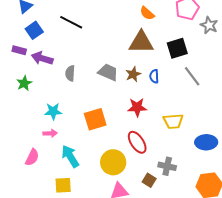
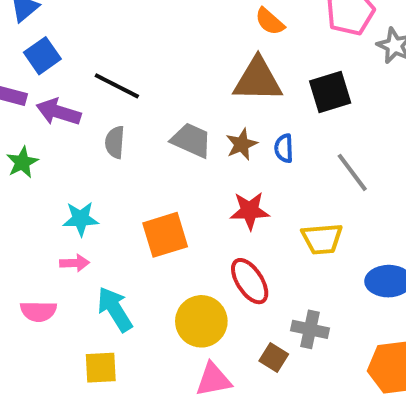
black line: (71, 22) -> (117, 86), moved
gray line: (192, 76) -> (352, 172), moved
pink semicircle: (32, 157) -> (38, 311), turned 66

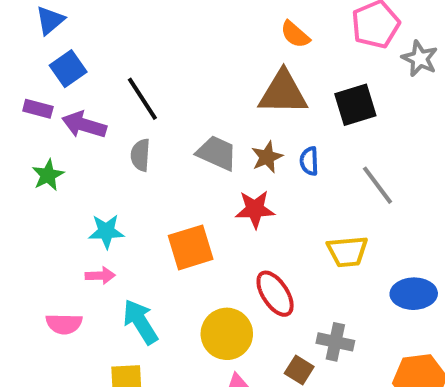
black line: (117, 86) -> (142, 99), turned 30
red star: (250, 211) -> (255, 209), moved

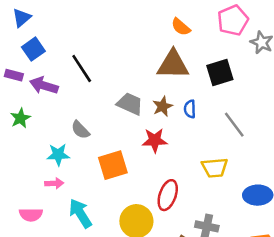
gray semicircle: (140, 155) -> (80, 130), moved, turned -48
red ellipse: (275, 294) -> (168, 195), turned 52

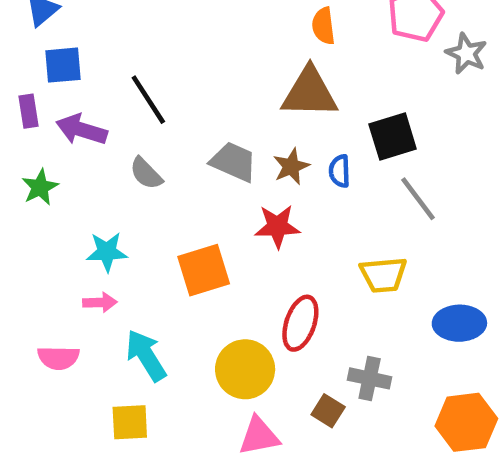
orange semicircle: (181, 27) -> (323, 26), turned 42
blue square: (33, 49) -> (63, 65), turned 30
black square: (220, 72) -> (393, 137), moved
purple rectangle: (14, 75) -> (28, 111), turned 66
gray semicircle: (80, 130) -> (146, 173), moved

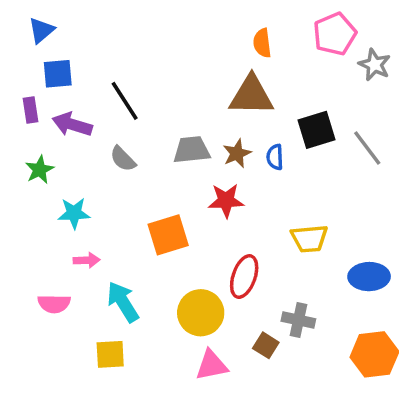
gray trapezoid: (234, 162) -> (192, 150), turned -30
gray line: (418, 199) -> (367, 148), moved
cyan star: (107, 252) -> (74, 213), moved

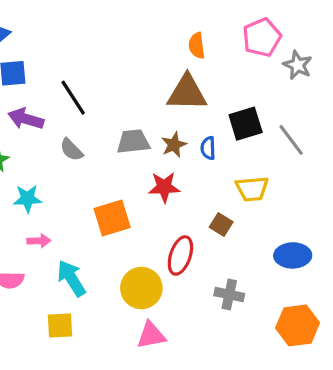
yellow trapezoid: (309, 239) -> (252, 189), moved
brown square: (266, 345) -> (221, 225), moved

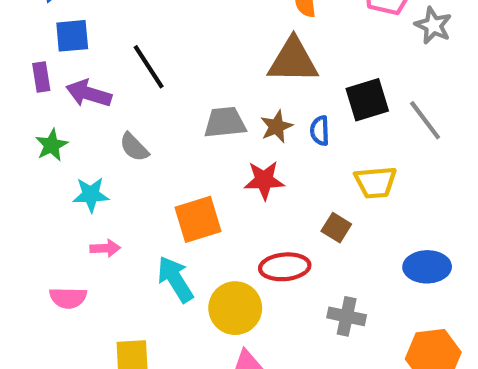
gray semicircle: (71, 150) -> (134, 147), moved
red ellipse: (180, 255) -> (285, 267), turned 66
cyan arrow: (71, 278) -> (175, 279), moved

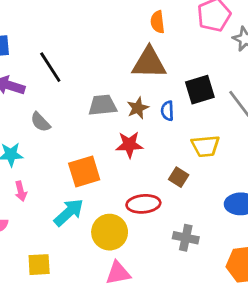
pink arrow: (105, 248) -> (21, 191), turned 78
cyan arrow: (175, 279) -> (69, 212), turned 80

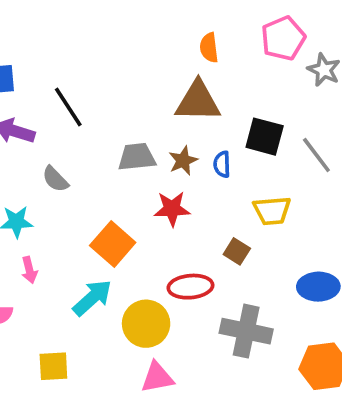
black square: (200, 90) -> (265, 137), turned 32
orange square: (84, 171) -> (113, 244), turned -32
gray cross: (186, 238) -> (246, 331), size x1.5

